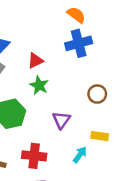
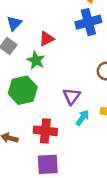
green star: (39, 85) -> (36, 60), moved
cyan arrow: (80, 155) -> (82, 118), moved

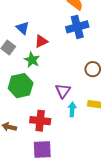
blue triangle: (14, 23) -> (23, 28), moved, turned -32
cyan arrow: (82, 118) -> (72, 109), turned -32

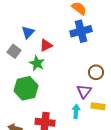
blue triangle: (23, 28) -> (28, 32), turned 32
purple triangle: (63, 91) -> (84, 91), moved

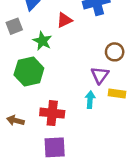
red triangle: (46, 45) -> (64, 20), moved
gray square: (14, 51) -> (14, 26), turned 32

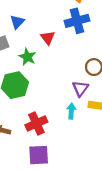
red triangle: (64, 20) -> (48, 38), turned -42
red cross: (52, 113) -> (36, 123), turned -30

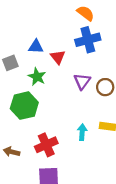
blue triangle: (17, 22) -> (36, 47), moved, turned 49
purple triangle: (80, 88) -> (82, 81), moved

